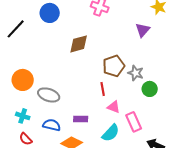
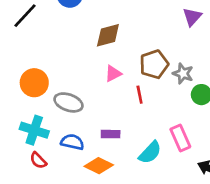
pink triangle: (114, 107) -> (113, 74), moved, turned -48
cyan cross: (23, 116) -> (34, 130), size x1.5

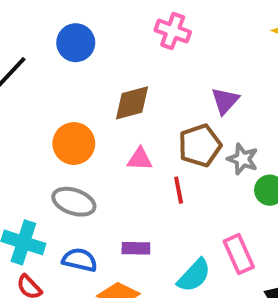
purple triangle: (192, 17) -> (225, 101), moved
pink triangle: (113, 74) -> (140, 159), turned 30
orange circle: (34, 83) -> (74, 144), moved

